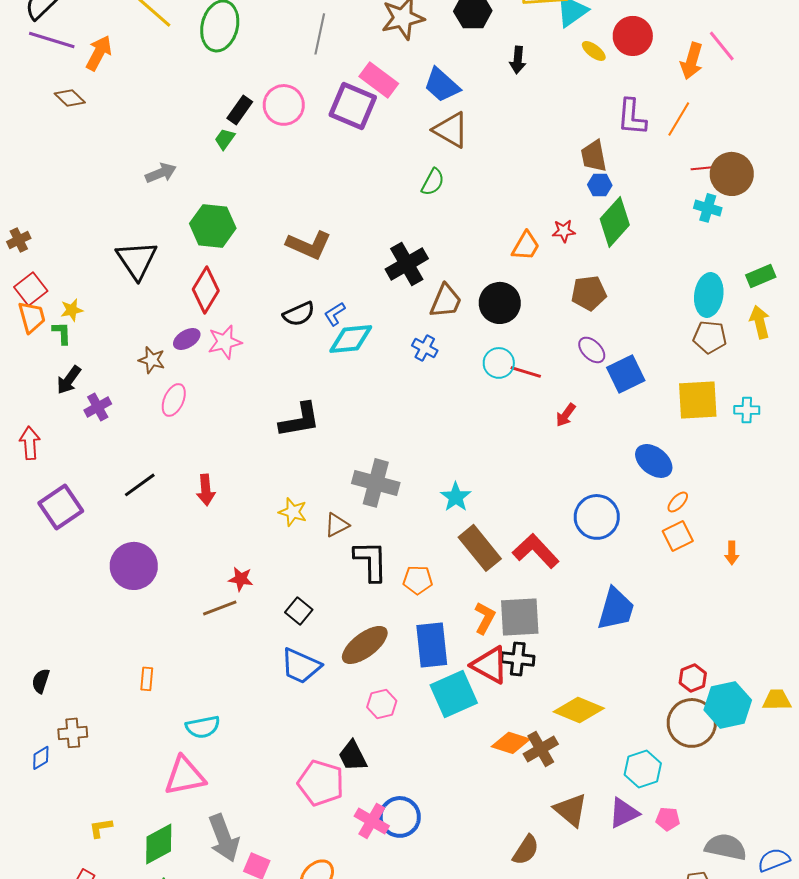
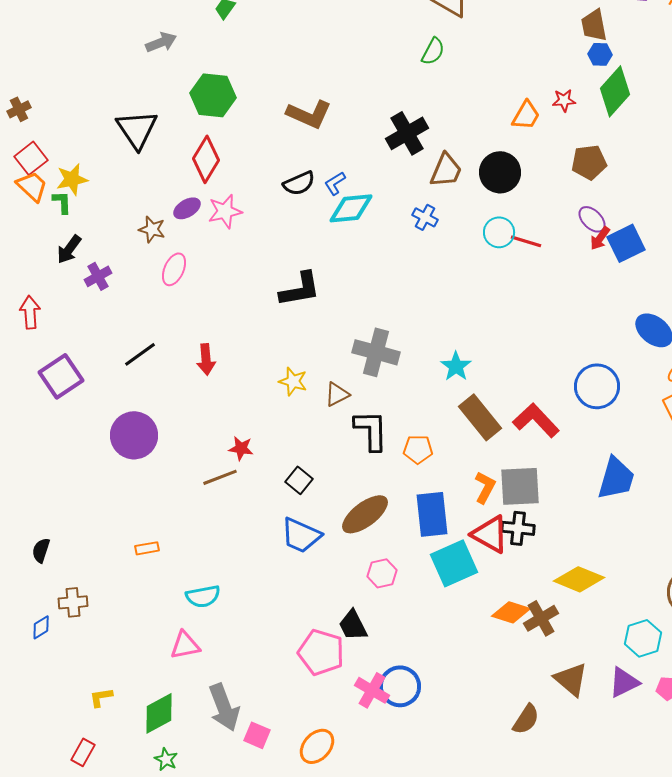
yellow star: (72, 310) -> (72, 179), size x1.4
orange trapezoid: (32, 317) -> (32, 186), turned -32
red arrow: (566, 415) -> (600, 238), moved
orange rectangle: (147, 679) -> (147, 548), turned 75
pink triangle: (185, 776) -> (185, 645), size x0.7

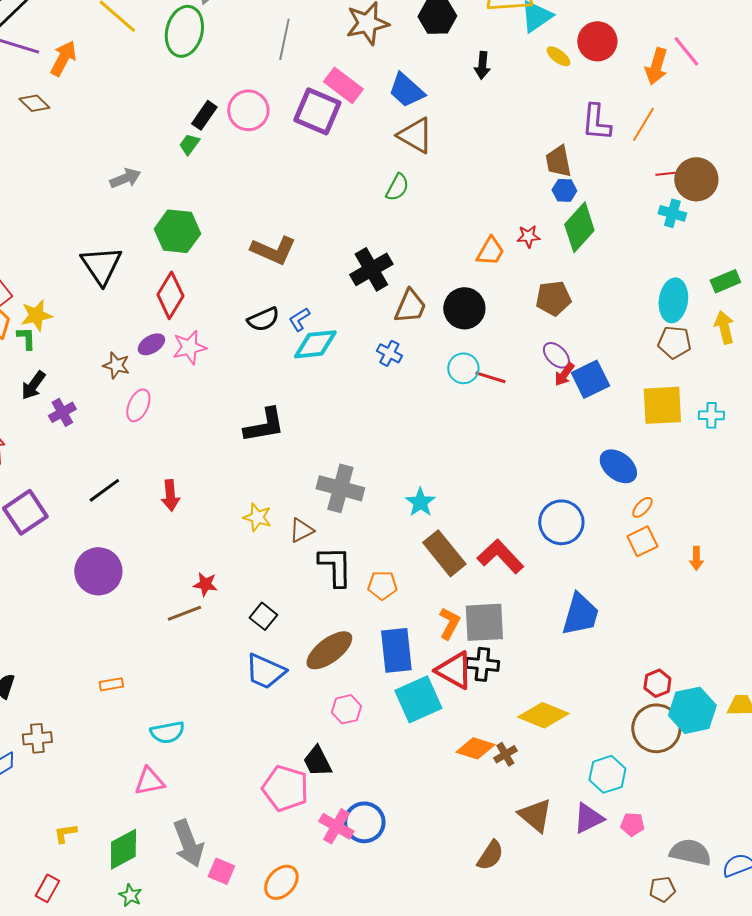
brown cross: (541, 618) -> (505, 754), size x0.7

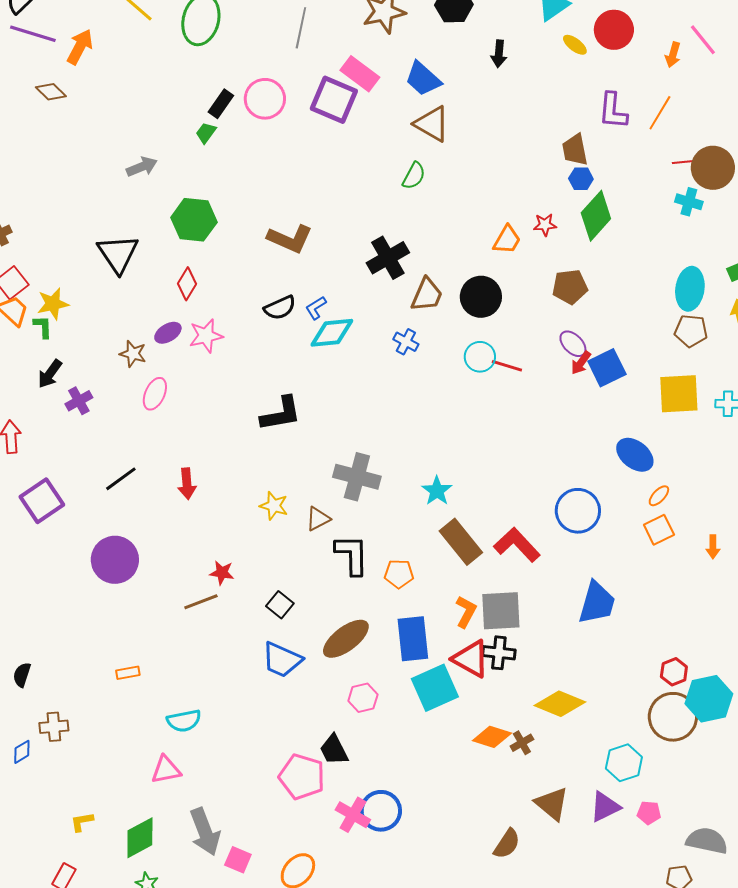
orange arrow: (656, 66) -> (673, 55), size x0.7
red diamond: (170, 295) -> (187, 284), size x0.7

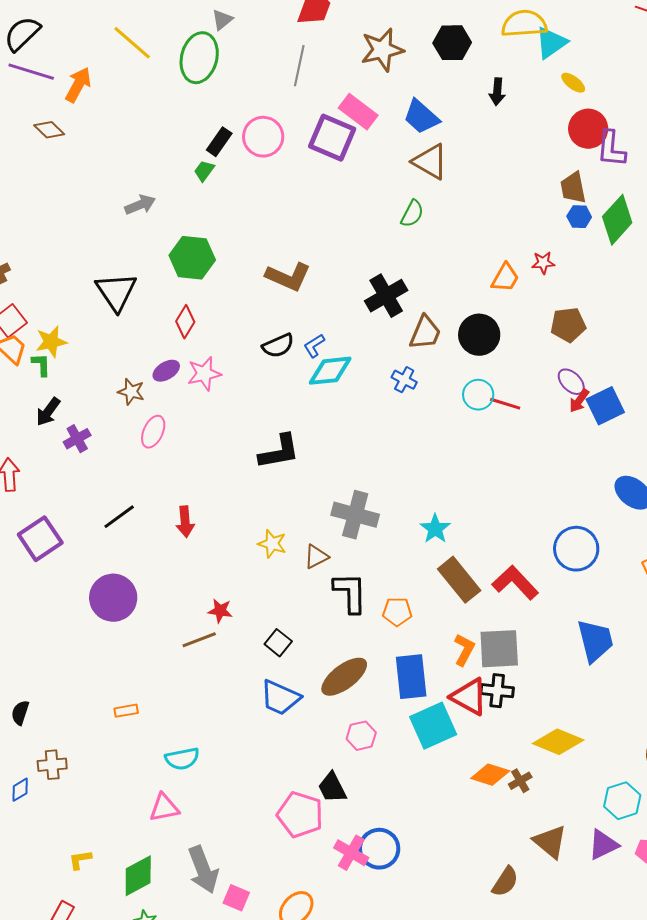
red circle: (614, 30) -> (588, 129), moved
green diamond: (596, 216) -> (617, 220), moved
blue trapezoid: (597, 603) -> (595, 641), turned -30

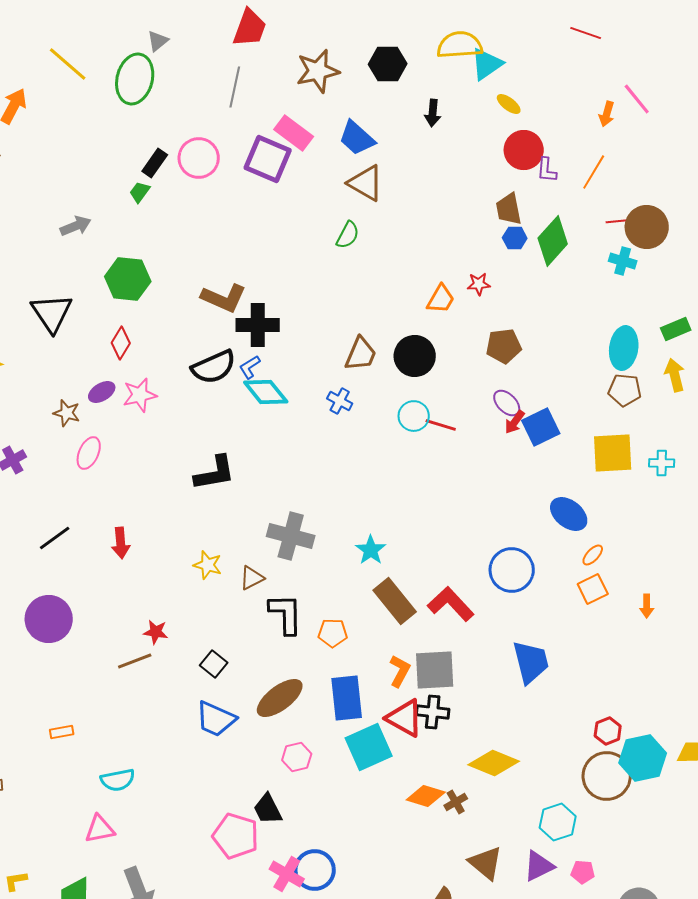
purple L-shape: (611, 149) -> (547, 170), size x0.7
black cross: (386, 296) -> (258, 325), moved, turned 30
black semicircle: (278, 346) -> (214, 367), size x1.4
cyan diamond: (330, 371) -> (266, 392), turned 57

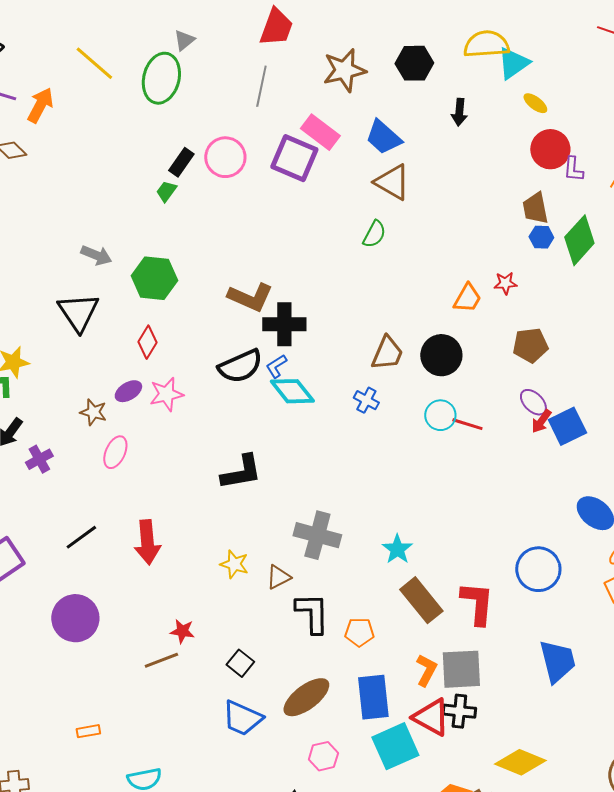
gray arrow: (76, 226) -> (96, 255), moved, turned 44
red arrow: (121, 543) -> (147, 542), size x1.4
red L-shape: (451, 604) -> (477, 603), turned 48

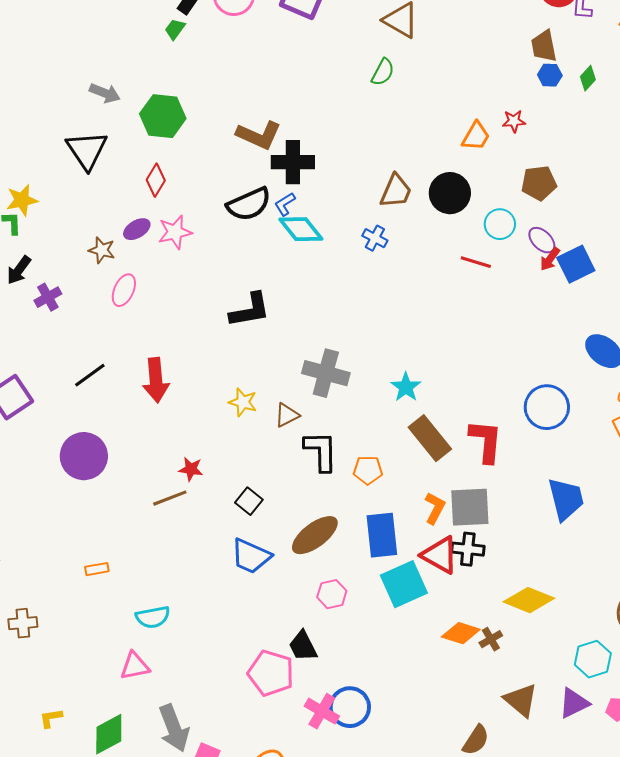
green diamond: (579, 240) -> (588, 78), size x0.5
cyan circle: (440, 415) -> (500, 224), moved

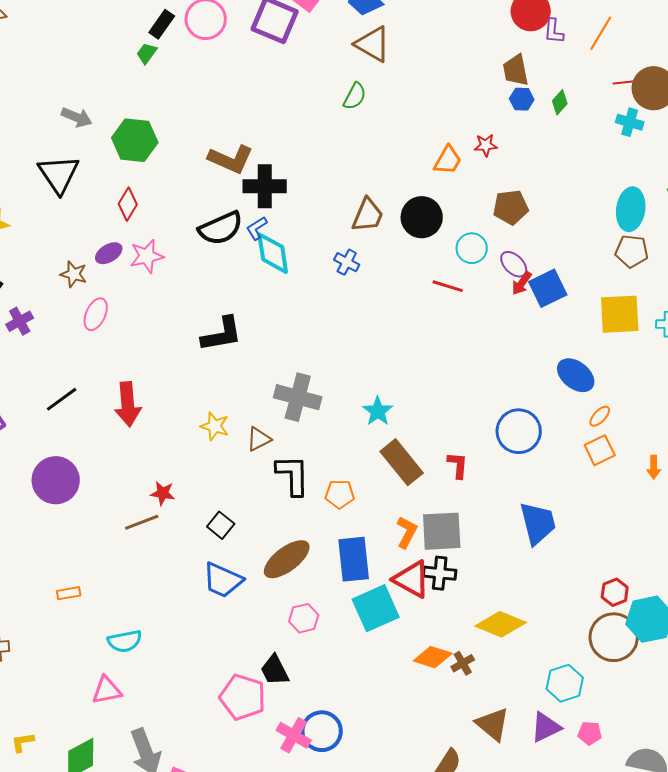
cyan diamond: (301, 229) -> (273, 253), turned 30
red L-shape: (486, 441) -> (458, 465), size x0.6

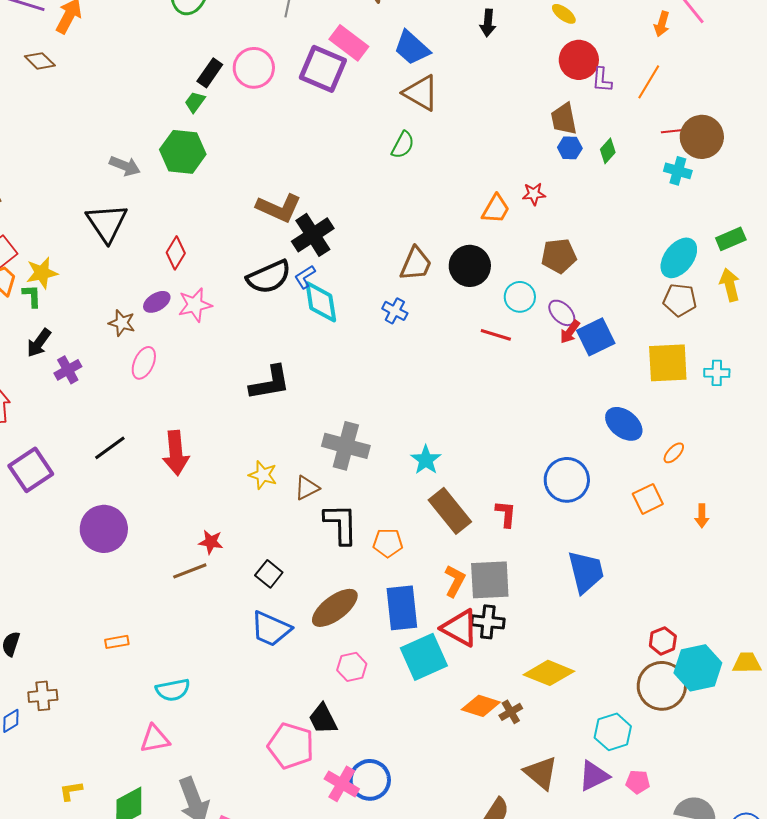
green hexagon: (135, 140) -> (183, 152), moved
black cross: (265, 186) -> (313, 235), turned -33
cyan ellipse: (631, 209) -> (679, 258), turned 30
orange ellipse: (600, 416) -> (674, 453), moved

